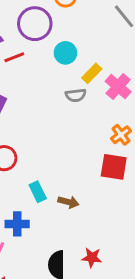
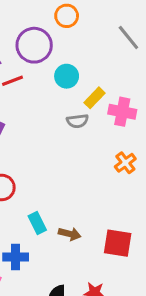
pink cross: (118, 87) -> (122, 112), turned -30
red square: (114, 167) -> (118, 243), moved

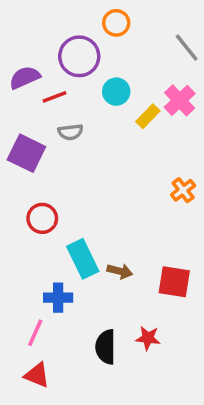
pink cross: (122, 112) -> (180, 100), moved, turned 36
gray semicircle: (77, 121) -> (70, 132), moved
cyan rectangle: (37, 223) -> (83, 259), size x1.5

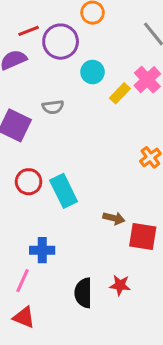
red line: (55, 97) -> (29, 31), moved
cyan rectangle: (83, 259) -> (64, 191), moved
brown arrow: (120, 271) -> (114, 218), moved

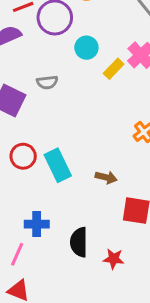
brown arrow: (114, 218) -> (106, 177), moved
black semicircle: (83, 293) -> (79, 242), moved

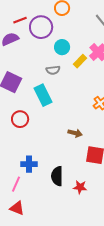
gray semicircle: (47, 82) -> (53, 70), moved
cyan rectangle: (58, 165) -> (43, 95), moved

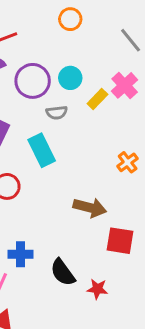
purple circle: (41, 27) -> (33, 81), moved
brown arrow: (75, 133) -> (90, 208), size x1.5
black semicircle: (57, 176) -> (63, 272), turned -36

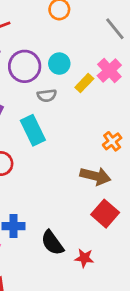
brown arrow: (90, 208) -> (95, 176), moved
red square: (120, 241) -> (105, 214), turned 32

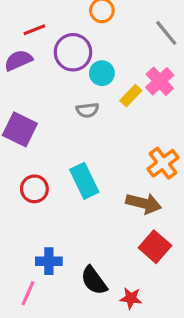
purple circle: (25, 66) -> (73, 52), moved
cyan rectangle: (33, 130) -> (84, 181), moved
orange cross: (112, 141) -> (163, 163), size x1.4

